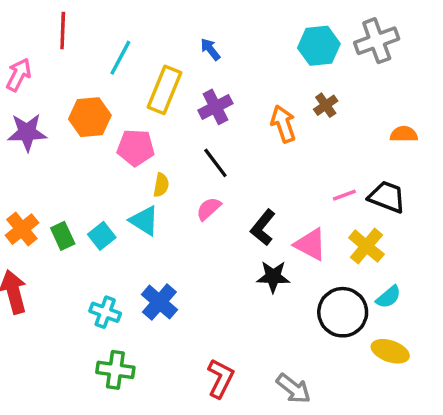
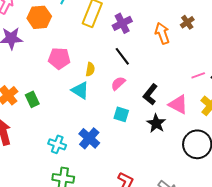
orange hexagon: (90, 117) -> (39, 17), moved
pink pentagon: (136, 148) -> (59, 58), moved
cyan square: (102, 236) -> (121, 114), moved, turned -35
black star: (273, 277) -> (156, 123), turned 30

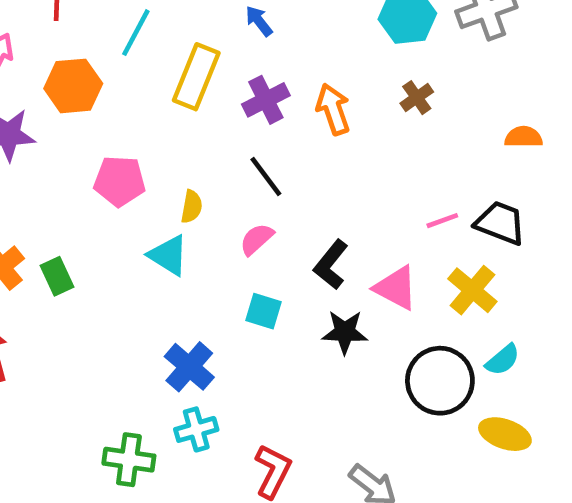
orange arrow: (162, 33) -> (333, 109), moved
black star: (156, 123) -> (345, 332), turned -30
cyan cross: (57, 144) -> (196, 429), moved, turned -36

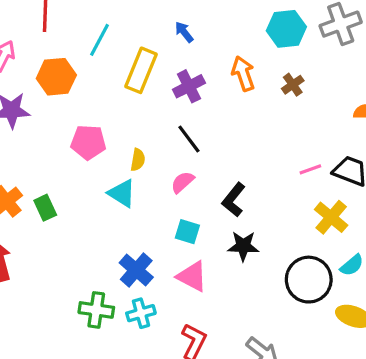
orange arrow: (333, 109) -> (243, 74), moved
pink triangle: (396, 288) -> (192, 276), moved
green cross: (129, 460) -> (96, 310), moved

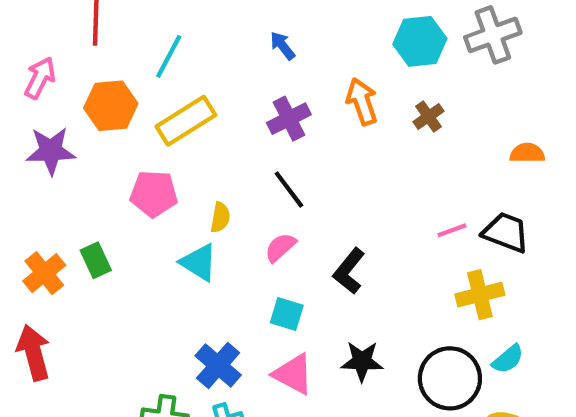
yellow rectangle: (141, 70) -> (186, 121), moved, turned 36
green rectangle: (45, 208) -> (96, 260), moved
yellow cross: (331, 217) -> (480, 295), turned 36
black star: (243, 246) -> (362, 361), moved

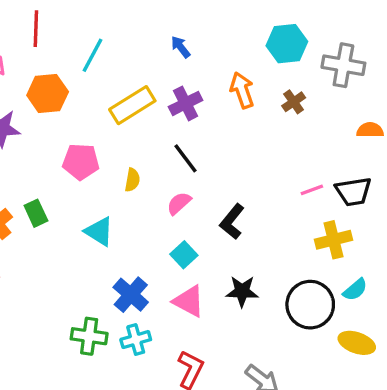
gray cross: (493, 35) -> (343, 65), moved, turned 30
yellow rectangle: (186, 121) -> (132, 105), moved
black trapezoid: (506, 232) -> (353, 192), turned 150
cyan triangle: (199, 262) -> (99, 231), moved
cyan square: (287, 314) -> (184, 255), turned 30

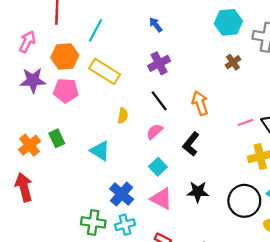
orange arrow: (242, 90) -> (200, 103), moved
yellow rectangle: (132, 105) -> (105, 71), moved, turned 64
pink pentagon: (81, 162) -> (66, 91), moved

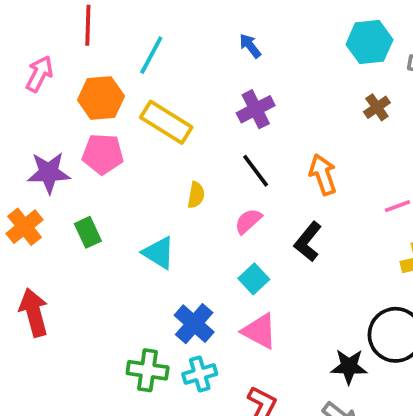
purple star: (33, 80) -> (49, 173), moved
orange cross: (30, 145) -> (24, 227), moved
black star: (198, 192) -> (349, 367), moved

